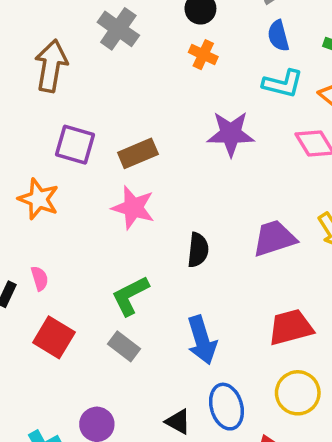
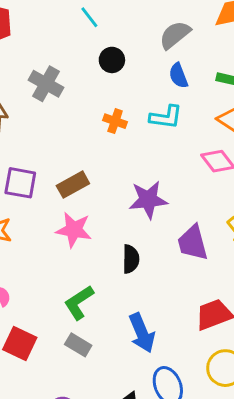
orange cross: (203, 55) -> (115, 121), moved
cyan L-shape: (283, 84) -> (166, 117), moved
purple star: (231, 134) -> (148, 200), moved
purple trapezoid: (274, 238) -> (193, 243), turned -81

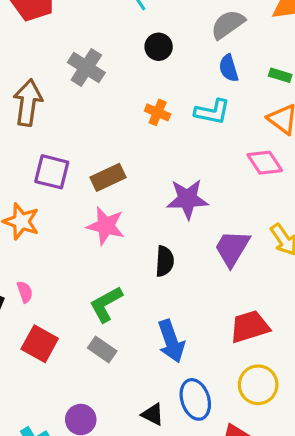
purple trapezoid: (193, 243) -> (232, 248), turned 42

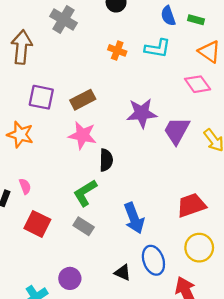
green rectangle: (280, 75) -> (196, 20), moved
purple trapezoid: (232, 248) -> (177, 131), moved
black semicircle: (165, 261) -> (106, 160), moved

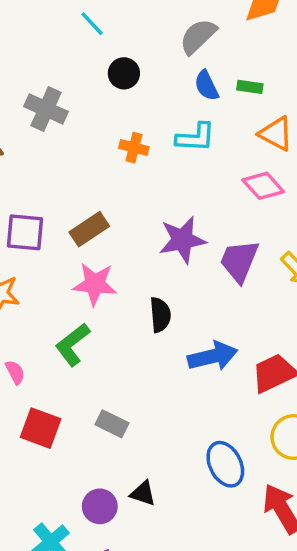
black semicircle: (106, 160) -> (160, 315), moved
green L-shape: (85, 193) -> (73, 345), moved
blue arrow: (134, 218) -> (213, 356), moved, turned -76
black triangle: (123, 273) -> (143, 493), moved

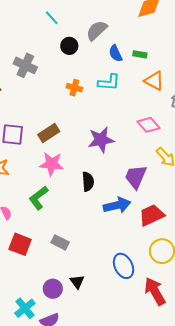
gray semicircle: (198, 36) -> (97, 30), moved
pink diamond: (263, 186) -> (149, 125), moved
purple trapezoid: (239, 261) -> (136, 177), moved
black triangle: (143, 493) -> (77, 282), turned 35

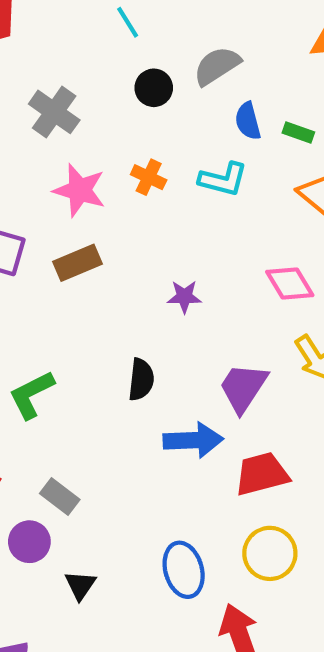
purple star: (101, 140) -> (184, 297), size x0.6
pink star: (52, 164) -> (80, 190), moved
purple circle: (53, 289) -> (29, 542), moved

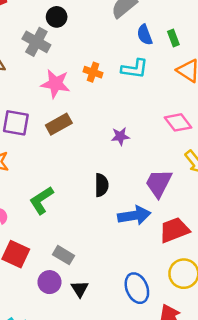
black circle: (154, 88) -> (57, 17), moved
green rectangle: (298, 132) -> (173, 38), turned 56
black triangle: (80, 585) -> (80, 289), moved

